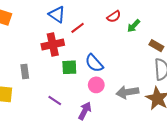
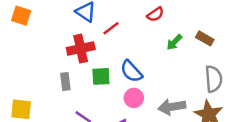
green arrow: (134, 26) -> (174, 42), moved
brown rectangle: (156, 46) -> (205, 38), moved
gray rectangle: (25, 71) -> (65, 81), moved

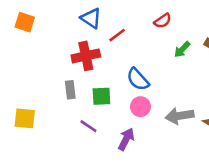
green square: (101, 76) -> (101, 96), moved

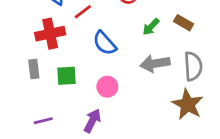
blue semicircle: (138, 79) -> (105, 43), moved
gray arrow: (179, 116) -> (155, 64), moved
purple line: (88, 126) -> (43, 121), moved, turned -48

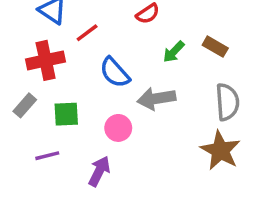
gray arrow: (155, 64) -> (156, 99), moved
gray rectangle: (34, 69) -> (25, 105), turned 48
purple line: (43, 121) -> (47, 156), moved

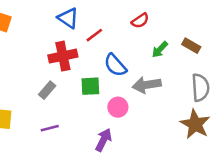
green square: (66, 114) -> (90, 86), moved
purple line: (47, 156) -> (50, 128), moved

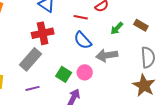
red line: (94, 35) -> (81, 17), moved, turned 48
green square: (90, 86) -> (64, 74), moved, turned 35
gray rectangle: (47, 90) -> (31, 59), size x1.6

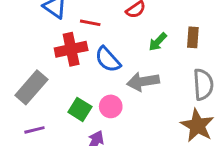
red line: (81, 17) -> (90, 23), moved
brown rectangle: (141, 25) -> (193, 37), turned 64
red cross: (43, 33) -> (71, 49), moved

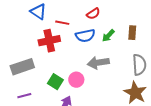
blue semicircle: (108, 59) -> (85, 36), moved, turned -60
gray rectangle: (31, 87) -> (22, 67), turned 30

